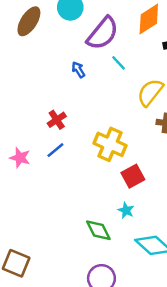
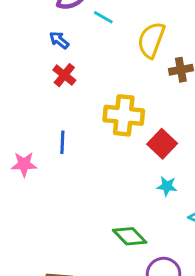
red cross: (57, 120) -> (64, 75), moved
blue line: (55, 150) -> (62, 142), turned -30
green diamond: (98, 230) -> (130, 236), moved

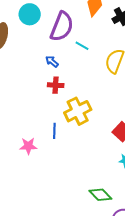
red cross: (64, 75) -> (56, 85), turned -35
yellow cross: (124, 115) -> (78, 111), moved, turned -32

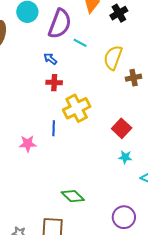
green diamond: (100, 195) -> (73, 196), moved

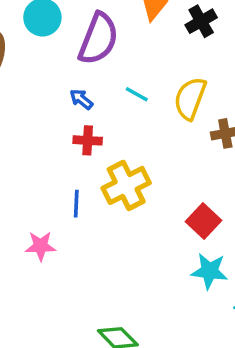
cyan line: (80, 43) -> (137, 94), moved
blue line: (54, 128) -> (76, 204), moved
cyan star: (125, 157) -> (209, 271), size x1.5

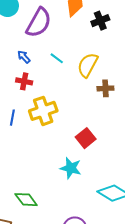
cyan star: (209, 271) -> (71, 168), moved

